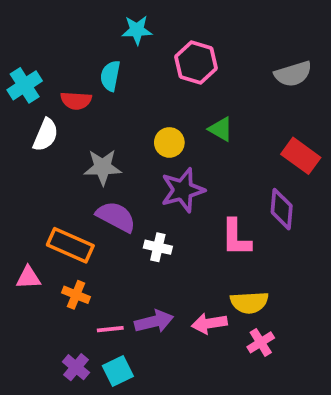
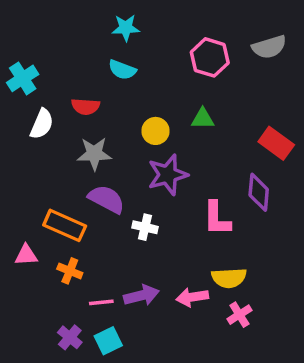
pink hexagon: (196, 62) -> (210, 57), moved
gray semicircle: (293, 74) -> (269, 47), moved
cyan semicircle: (110, 76) -> (122, 70), moved, turned -80
red semicircle: (76, 101) -> (86, 106), moved
green triangle: (221, 129) -> (203, 119), turned -30

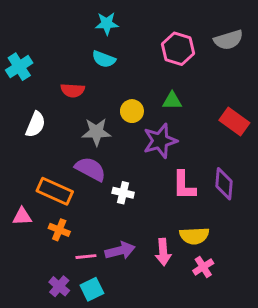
white semicircle: (42, 124) -> (35, 124), moved
gray star: (94, 154) -> (96, 132), moved
purple star: (168, 175) -> (160, 141), moved
purple diamond: (259, 192) -> (224, 184), moved
pink arrow: (192, 297) -> (163, 252), turned -85

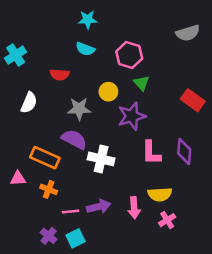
pink hexagon: (178, 49) -> (129, 55), moved
green triangle: (172, 101) -> (141, 83), turned 49
white cross: (123, 193) -> (101, 159), size x1.5

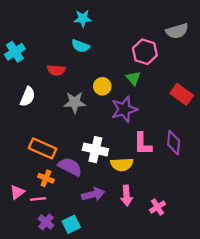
pink hexagon: (129, 55) -> (145, 52), moved
purple semicircle: (74, 139) -> (70, 167), moved
pink triangle: (18, 178) -> (17, 192), moved, turned -35
yellow semicircle: (160, 194) -> (122, 164), moved
pink line: (71, 211) -> (38, 199), moved

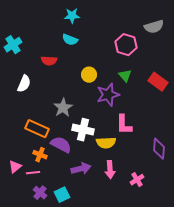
green triangle: (133, 78) -> (125, 76), moved
gray star: (75, 102) -> (63, 108), moved, turned -30
purple diamond: (174, 143) -> (159, 149), moved

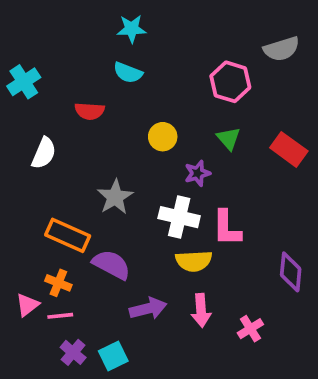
purple star: (108, 95) -> (197, 173), size x0.6
white cross: (83, 130) -> (179, 217), moved
orange cross: (40, 155) -> (58, 283), moved

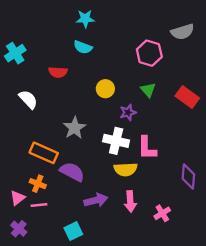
white semicircle: (44, 153) -> (28, 99), turned -66
purple cross: (73, 352) -> (19, 229), moved

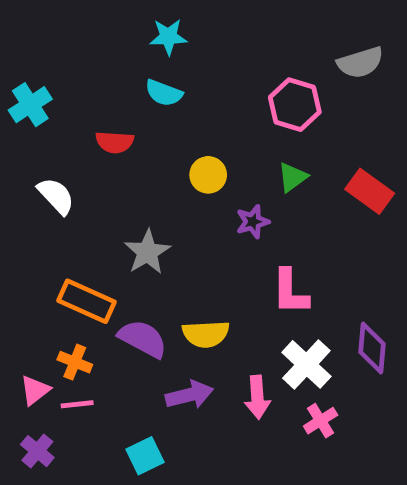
green triangle: (148, 90) -> (292, 177), turned 35
white cross: (116, 141) -> (306, 364), moved, turned 30
yellow semicircle: (126, 169) -> (206, 334), moved

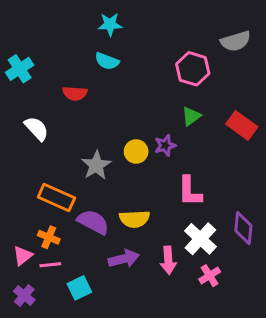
yellow circle: (208, 175) -> (136, 151), moved
cyan square: (145, 456) -> (79, 288), moved

